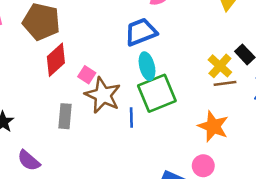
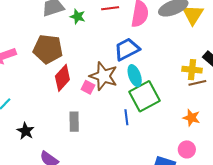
yellow cross: (220, 66) -> (192, 70), turned -30
brown star: (103, 95) -> (104, 76), moved
orange star: (213, 126) -> (191, 118), size x0.7

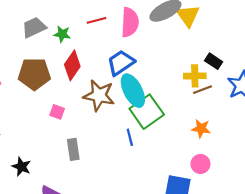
cyan ellipse: (135, 76) -> (133, 91), size x1.4
red diamond: (62, 78) -> (72, 65), moved
pink square: (88, 87) -> (57, 112), moved

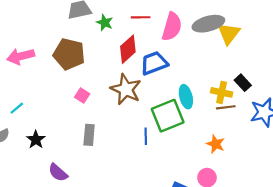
red diamond: (72, 65) -> (128, 49), moved
cyan ellipse: (133, 91) -> (186, 97), moved, size x0.7

